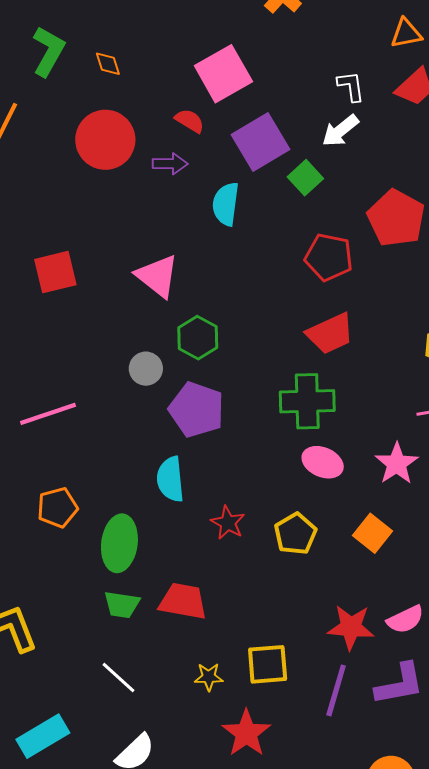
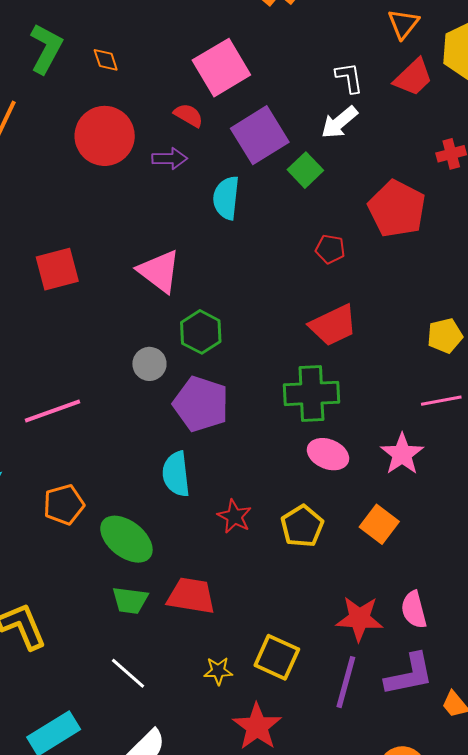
orange triangle: (406, 33) -> (403, 24), turned -40
red pentagon: (329, 257) -> (330, 249), size x0.6
green ellipse: (119, 543) -> (126, 539), turned -58
pink semicircle: (405, 619) -> (414, 610), turned 102
yellow square: (268, 664) -> (277, 657), turned 30

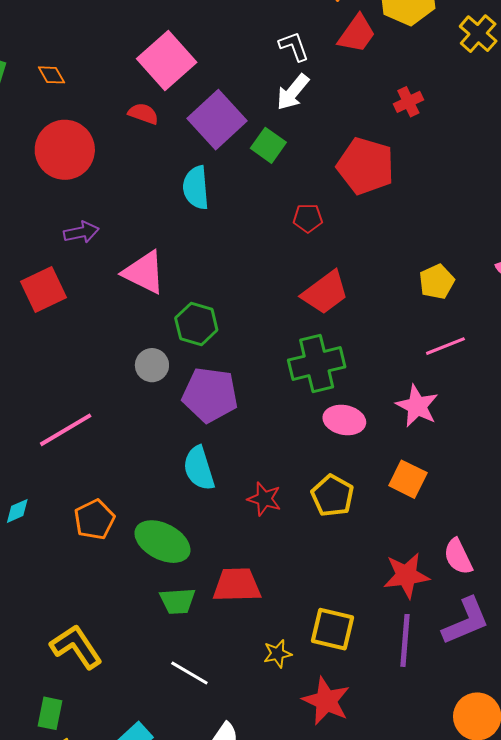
purple arrow: (170, 159) -> (81, 232), moved

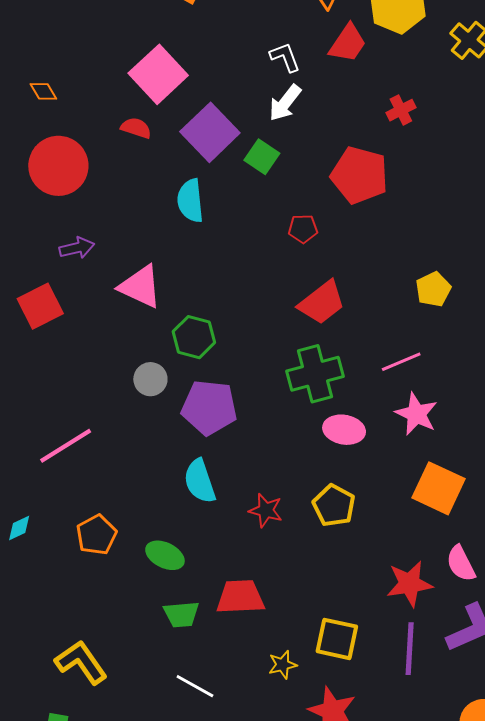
pink line: (445, 346) -> (401, 362), moved
orange square: (408, 479) -> (439, 488), moved, size x1.4
green ellipse: (162, 542) -> (165, 555), size x0.7

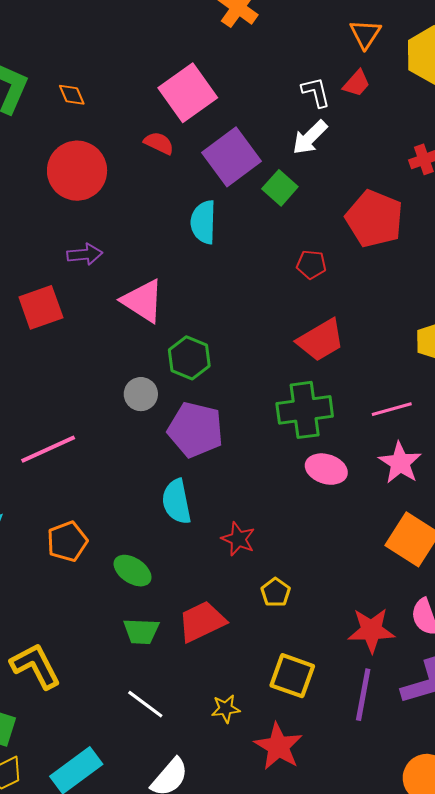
red trapezoid: (348, 43) -> (356, 83), moved, size x0.7
yellow pentagon: (334, 506) -> (276, 592), moved, size x0.7
red trapezoid: (240, 597) -> (202, 622), turned -30
yellow star: (283, 665) -> (226, 709), moved

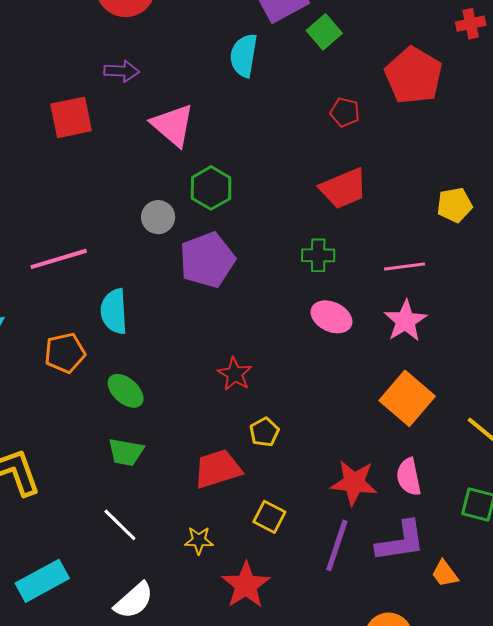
green cross: (305, 410) -> (318, 255), size x0.6
purple pentagon: (195, 430) -> (207, 260), turned 30
cyan semicircle: (177, 502) -> (114, 311), moved
red trapezoid: (202, 622) -> (218, 469), moved
yellow square: (292, 676) -> (269, 517), size x0.7

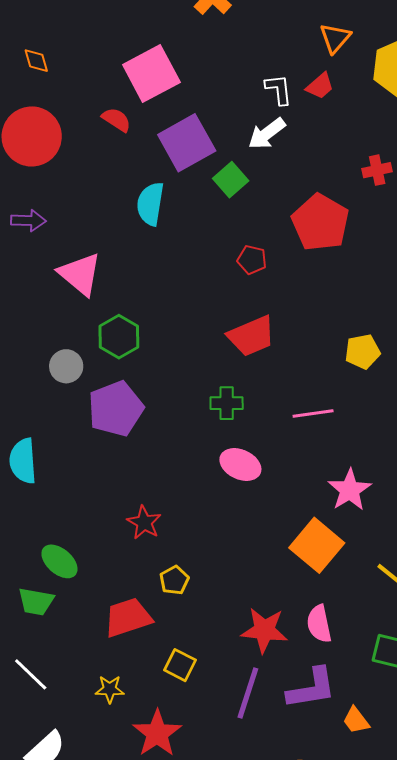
pink star: (405, 321) -> (350, 490), moved
green ellipse: (126, 391) -> (59, 561), moved

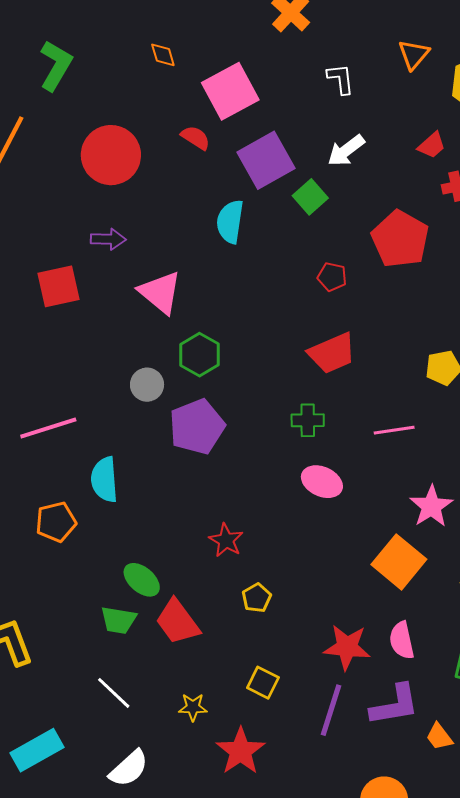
orange diamond: (36, 61) -> (163, 55), moved
red trapezoid: (320, 86) -> (432, 145), moved
white L-shape: (279, 89) -> (341, 79), moved
red trapezoid: (128, 617) -> (177, 622), moved, turned -108

